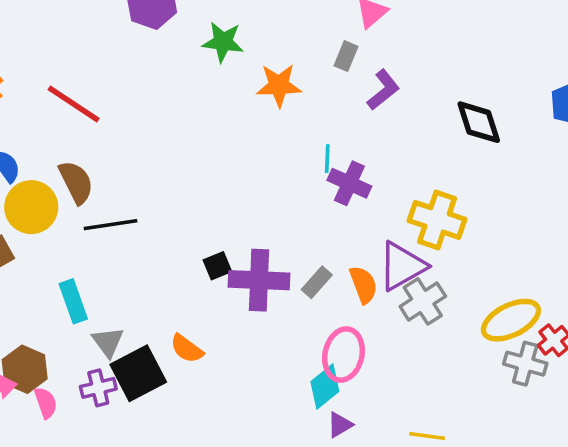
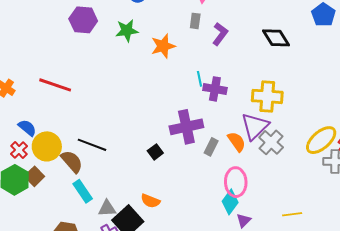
brown semicircle: (76, 182) -> (72, 161), moved
black line: (110, 225) -> (92, 145), turned 44
purple cross: (259, 280) -> (186, 127), moved
gray triangle: (108, 342) -> (107, 208), turned -42

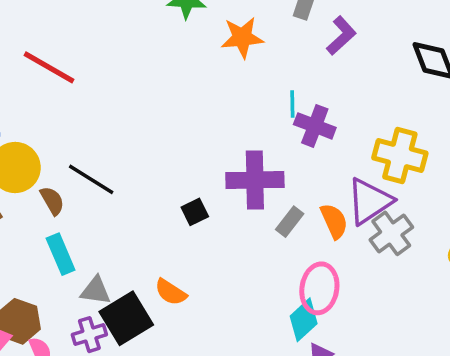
brown semicircle: (72, 161) -> (52, 201), size x0.7

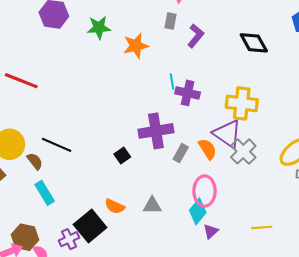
purple triangle: (370, 201) -> (227, 134), turned -44
gray triangle: (96, 291) -> (152, 206), moved

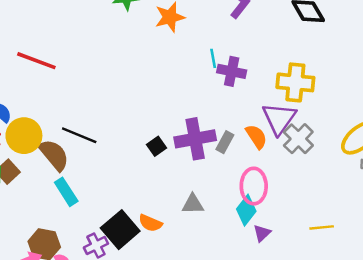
purple cross: (156, 131) -> (195, 139), moved
purple triangle: (227, 134) -> (279, 118), turned 32
brown semicircle: (35, 161) -> (54, 155), size x1.6
orange semicircle: (115, 206) -> (150, 223), moved

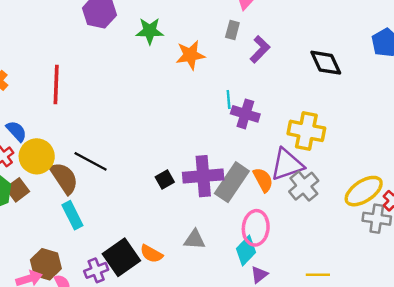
red line: (36, 61) -> (56, 85), turned 66
purple triangle: (279, 118) -> (287, 164), turned 30
gray rectangle: (225, 142) -> (232, 182), size x1.8

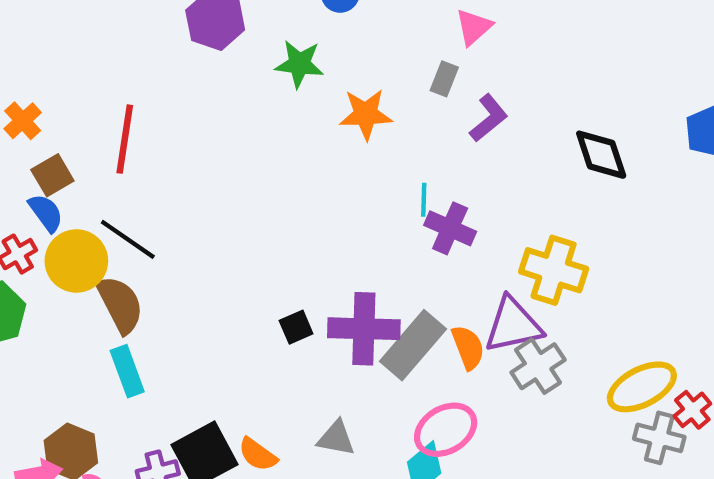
black line: (91, 161) -> (128, 239), moved
brown square: (17, 190) -> (52, 175), moved
pink ellipse: (256, 228) -> (446, 430), turned 48

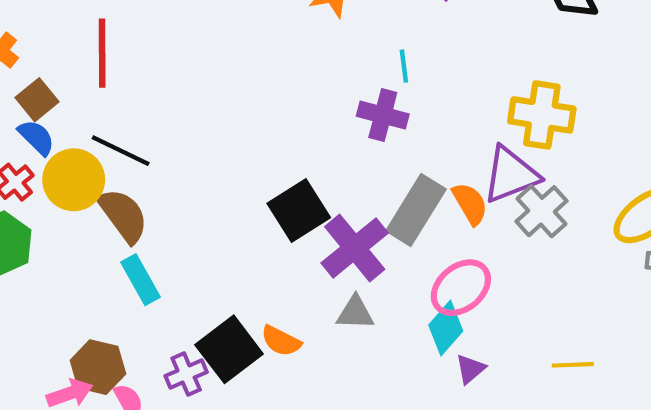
purple cross: (450, 228) -> (383, 115), moved
black square: (296, 327) -> (299, 210), size x1.8
purple cross: (364, 329) -> (355, 248), moved, turned -32

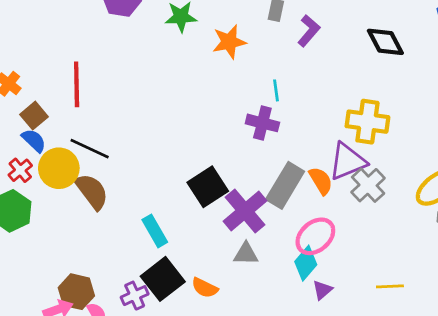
cyan rectangle: (140, 280) -> (155, 231), moved
orange semicircle: (281, 341) -> (205, 288), moved

